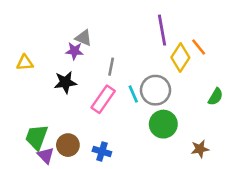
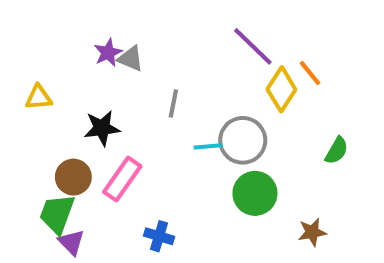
purple line: (162, 30) -> (253, 46), turned -36
purple star: (74, 51) -> (108, 53), moved, turned -30
cyan line: (133, 94) -> (208, 146), turned -72
pink rectangle: (103, 99) -> (122, 179), moved
brown circle: (68, 145) -> (73, 177), moved

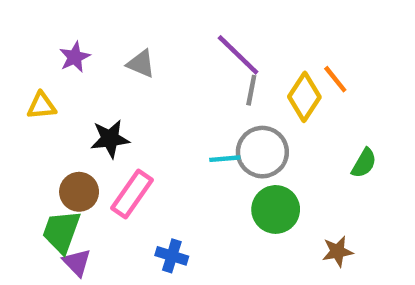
purple line: (253, 46) -> (238, 55), moved
purple star: (108, 53) -> (75, 57), moved
gray line: (173, 104) -> (251, 90), moved

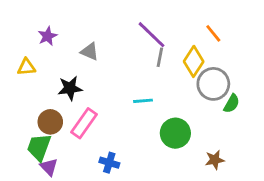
gray triangle: (141, 64) -> (90, 52), moved
orange line: (335, 79) -> (213, 33), moved
gray circle: (262, 152) -> (213, 84), moved

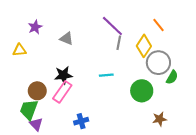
black star: (70, 88) -> (63, 75), moved
green circle: (175, 133) -> (142, 91), moved
blue cross: (109, 163) -> (81, 121), turned -32

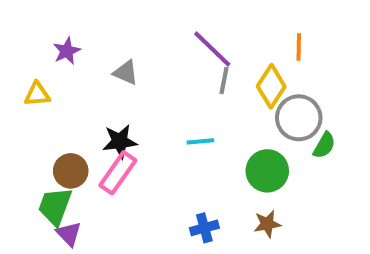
orange line: (158, 25) -> (299, 47), turned 40
brown star: (160, 119) -> (267, 224), moved
blue cross: (81, 121) -> (204, 228), moved

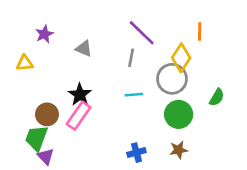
gray line: (224, 80) -> (131, 58), moved
gray circle: (299, 118) -> (172, 79), moved
black star: (120, 141) -> (80, 95), turned -30

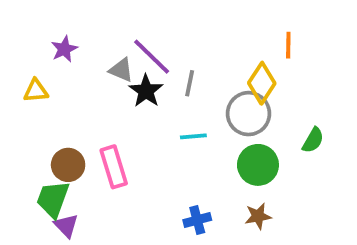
purple line: (142, 33) -> (152, 57), moved
black star: (80, 95) -> (146, 91), moved
pink rectangle: (79, 116) -> (114, 167), turned -52

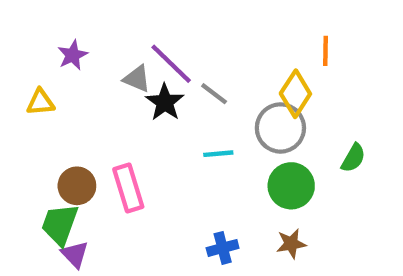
gray line: (190, 83) -> (214, 94), turned -64

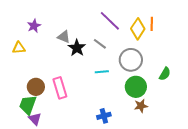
purple line: (171, 64) -> (110, 21), moved
yellow diamond: (295, 94) -> (138, 29), moved
brown star: (291, 244) -> (141, 106), moved

